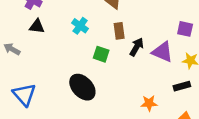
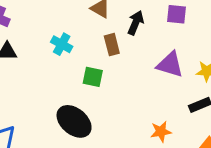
purple square: (185, 29) -> (176, 14), moved
black arrow: (137, 47) -> (136, 23), moved

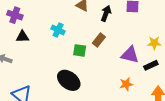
brown rectangle: (112, 45) -> (99, 40), moved, turned 56
purple triangle: (170, 65) -> (130, 55), moved

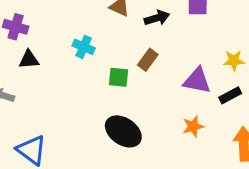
black arrow: (106, 13) -> (157, 18), turned 56
black ellipse: (69, 80) -> (123, 131), moved

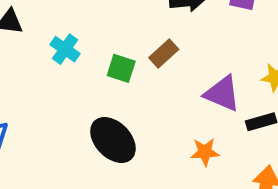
cyan cross: (84, 47) -> (65, 49), moved

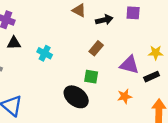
green square: (121, 68) -> (91, 77), moved

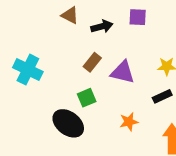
cyan cross: (45, 53) -> (28, 70), size x1.5
purple triangle: (129, 65) -> (123, 72), moved
green square: (91, 77) -> (87, 98), turned -32

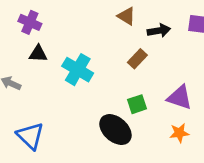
brown rectangle: (92, 62) -> (137, 59), moved
purple triangle: (123, 72) -> (180, 97), moved

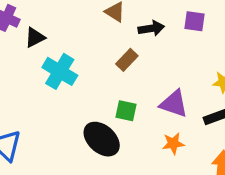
black triangle: (38, 54) -> (35, 38), moved, turned -30
green square: (137, 104) -> (126, 111), turned 30

